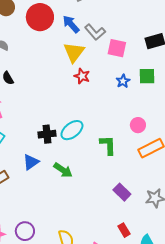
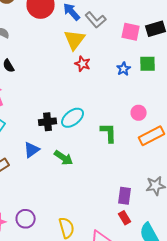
pink square: (117, 48) -> (131, 32), moved
purple rectangle: (122, 192) -> (125, 196), moved, turned 54

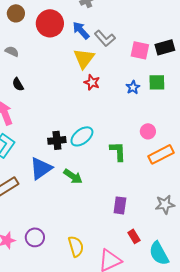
blue triangle: (32, 150) -> (41, 168), size x1.4
purple rectangle: (125, 196) -> (120, 205), moved

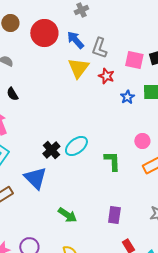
gray L-shape: (105, 38) -> (99, 48), turned 60
red star: (92, 82) -> (106, 76), moved
black cross: (57, 140) -> (51, 150), turned -36
blue triangle: (41, 168) -> (35, 178), turned -40
green arrow: (73, 176) -> (67, 215), moved

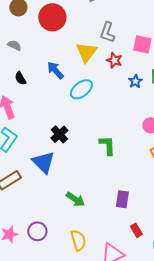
blue arrow: (75, 40) -> (55, 70), moved
cyan ellipse: (76, 146) -> (81, 89), moved
green L-shape: (112, 161) -> (107, 145), moved

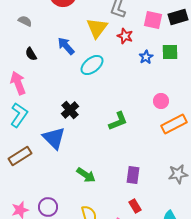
green L-shape: (107, 145) -> (118, 121), turned 70
red rectangle: (136, 230) -> (135, 206), moved

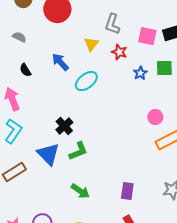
yellow triangle: (97, 28) -> (91, 44), size x0.7
green L-shape: (118, 121) -> (78, 151), moved

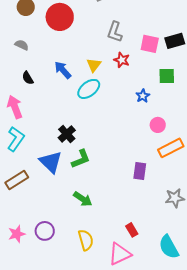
yellow triangle: (91, 44) -> (94, 65), moved
blue star: (140, 73) -> (143, 96), moved
purple rectangle: (127, 191) -> (140, 171), moved

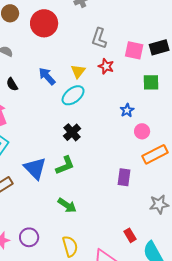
blue star: (143, 96) -> (127, 110), moved
black cross: (67, 134) -> (72, 132), moved
red rectangle: (132, 230) -> (130, 235), moved

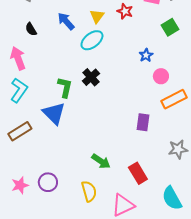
green square: (151, 82) -> (170, 27), turned -30
green L-shape: (65, 165) -> (65, 87), moved, turned -55
green arrow: (67, 205) -> (101, 161), moved
red rectangle: (130, 235) -> (138, 173), moved, size x1.5

